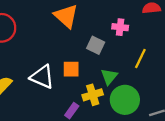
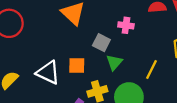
yellow line: (140, 59) -> (152, 69), moved
green triangle: (109, 77) -> (114, 62), moved

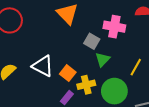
pink cross: (126, 25) -> (114, 27), size x1.5
orange square: (77, 66) -> (68, 73), moved, turned 35

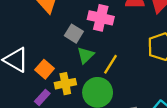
yellow line: (136, 67) -> (111, 64), moved

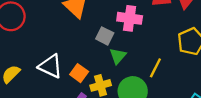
yellow line: (111, 64) -> (155, 68), moved

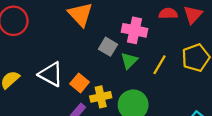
green triangle: (118, 56) -> (129, 61), moved
yellow line: (155, 68) -> (160, 65), moved

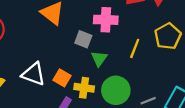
green triangle: (129, 61) -> (99, 59), moved
yellow cross: (101, 97) -> (84, 88), turned 30

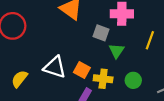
green circle: (116, 90) -> (133, 80), size x0.6

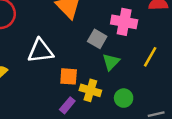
white triangle: (55, 67) -> (41, 51), moved, turned -35
orange square: (82, 70) -> (69, 76), turned -35

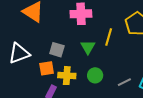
gray square: (97, 39) -> (57, 50), moved
green triangle: (111, 62) -> (88, 47), moved

